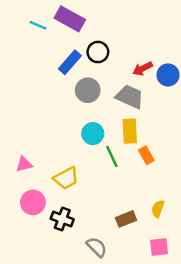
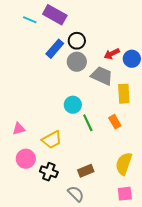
gray circle: (88, 90) -> (77, 62), moved
yellow rectangle: (130, 131) -> (124, 94), moved
yellow semicircle: (158, 209) -> (124, 164), size x1.6
brown rectangle: (126, 219) -> (86, 171), moved

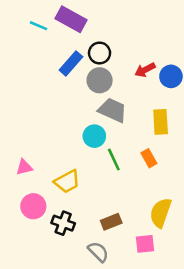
gray trapezoid: (102, 76) -> (113, 110), moved
pink square: (125, 194) -> (145, 244), moved

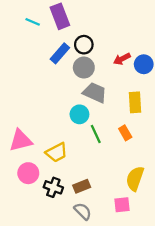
purple rectangle: (71, 19) -> (60, 16), turned 40
pink triangle: (24, 167) -> (21, 140), size x1.6
brown rectangle: (111, 222) -> (82, 186), moved

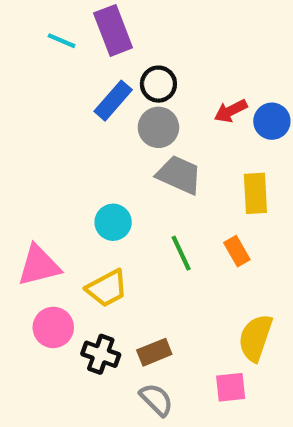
cyan circle: (79, 114) -> (113, 222), moved

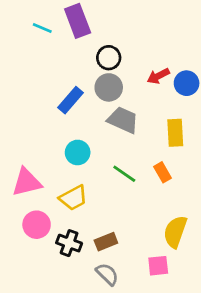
blue rectangle: (113, 101) -> (71, 100), moved
green line: (181, 253) -> (124, 174), turned -30

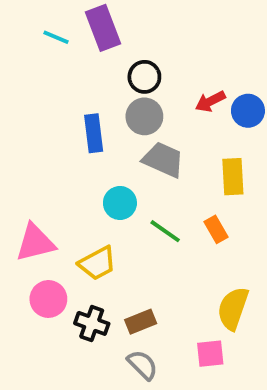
blue rectangle: (71, 100) -> (94, 133), turned -48
cyan circle: (78, 152) -> (120, 203), moved

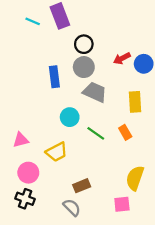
pink triangle: (35, 243) -> (21, 140), size x0.7
black cross: (92, 323) -> (25, 199), moved
gray semicircle: (143, 365) -> (72, 207), moved

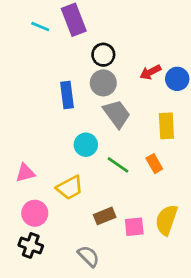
gray trapezoid: (95, 92) -> (117, 114), turned 30
brown rectangle: (82, 186) -> (105, 216), moved
pink square: (122, 204) -> (134, 227), moved

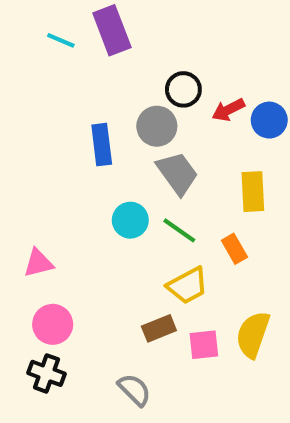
black circle: (103, 55) -> (183, 89), moved
green line: (118, 165) -> (179, 230), moved
yellow trapezoid: (70, 188) -> (187, 286), moved

